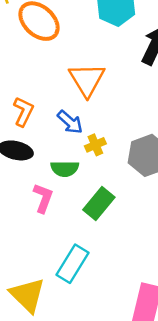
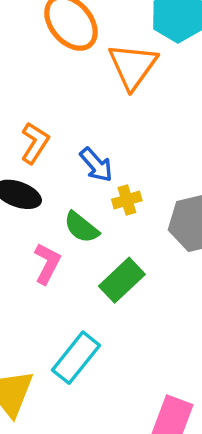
orange triangle: (87, 80) -> (133, 66), moved
green semicircle: (65, 169) -> (81, 227), turned 32

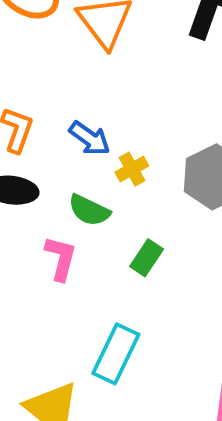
green rectangle: (122, 280) -> (147, 258), size x0.7

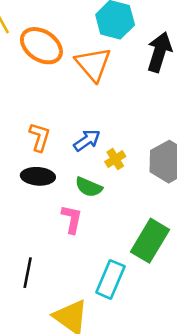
blue arrow: (90, 138) -> (87, 140), turned -68
green rectangle: (147, 258) -> (150, 241), moved, size x1.8

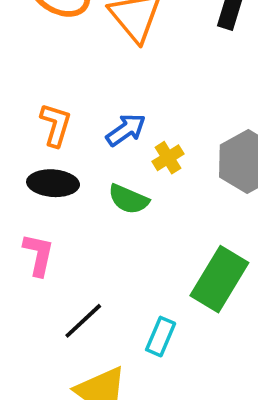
pink L-shape: (72, 219) -> (38, 255), moved
black line: (28, 273) -> (83, 321), moved, turned 36
cyan rectangle: (110, 279) -> (161, 337), size x0.7

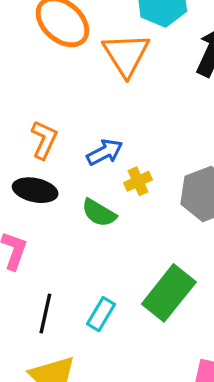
black line: (83, 321) -> (45, 313), turned -42
cyan rectangle: (161, 337) -> (101, 314), moved

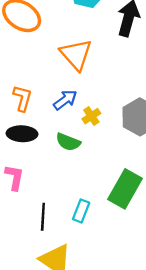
orange triangle: (126, 55) -> (76, 55), moved

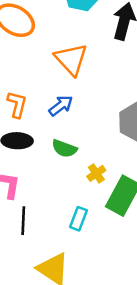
yellow cross: (91, 116) -> (96, 173), moved
black line: (43, 217) -> (23, 221), moved

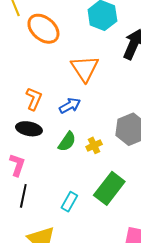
green semicircle: (64, 149) -> (67, 142), turned -85
yellow cross: (96, 173) -> (94, 145), moved

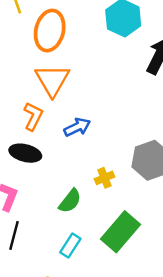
orange ellipse: (43, 29) -> (50, 31), turned 60
orange triangle: (85, 68) -> (52, 80), moved
green semicircle: (67, 142) -> (70, 201), moved

